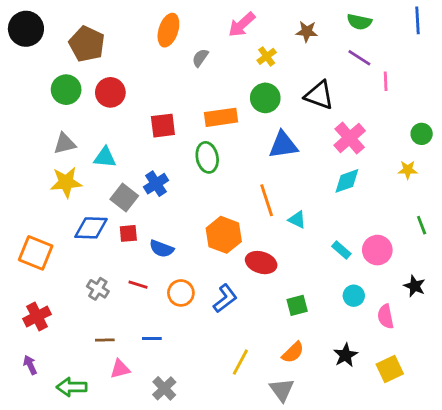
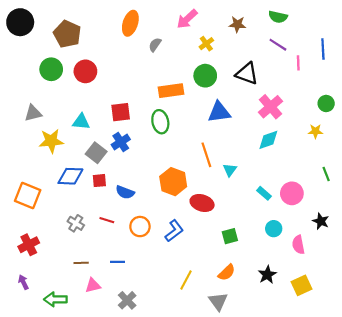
blue line: (417, 20) -> (323, 49), moved
red square: (163, 126) -> (121, 112), moved
gray triangle: (65, 144) -> (33, 113), moved
cyan triangle: (297, 220) -> (230, 170), turned 40

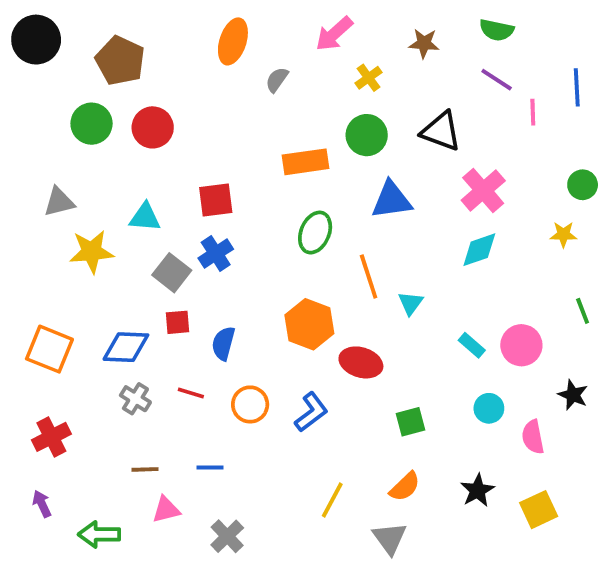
green ellipse: (160, 122) -> (315, 233), moved, turned 35
blue diamond: (70, 176) -> (126, 347), moved
blue semicircle: (125, 192) -> (223, 343), turned 84

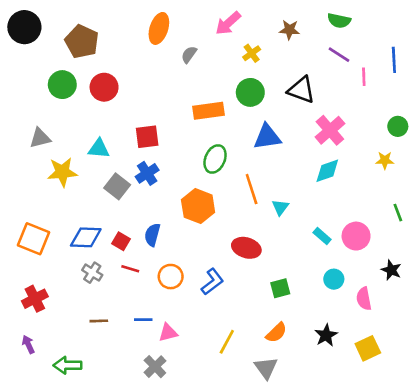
red square: (177, 322) -> (121, 241), moved, turned 36
orange hexagon: (309, 324) -> (198, 206), moved
pink triangle: (166, 510) -> (168, 333), moved

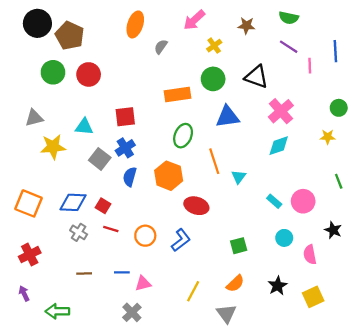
black circle: (24, 27) -> (37, 23), moved
blue semicircle: (152, 235) -> (130, 177), moved
red ellipse: (246, 248) -> (196, 206), moved

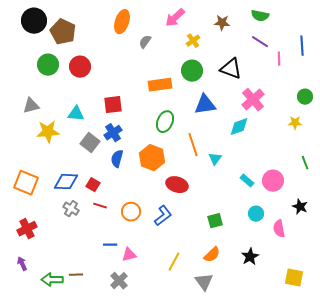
cyan diamond: (279, 146) -> (239, 127), moved
brown line: (84, 273) -> (76, 275), moved
yellow square: (313, 297) -> (294, 278), moved, turned 36

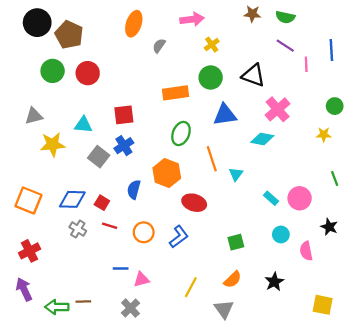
pink arrow: (175, 18) -> (192, 19), turned -145
brown star: (222, 23) -> (252, 14), moved
cyan diamond: (239, 127) -> (262, 139), turned 30
blue semicircle: (117, 159) -> (134, 189), moved
purple arrow: (22, 264) -> (24, 289), size x1.5

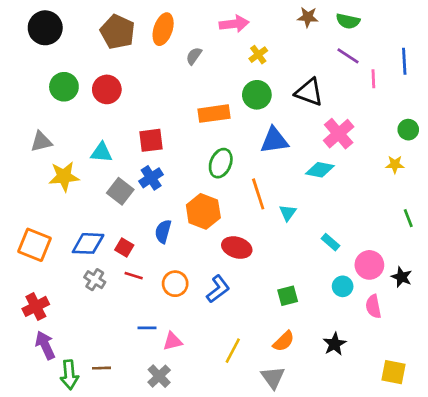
brown pentagon: (69, 35) -> (118, 32), moved
pink circle: (300, 198) -> (369, 265), moved
purple arrow: (24, 289) -> (45, 345), moved
green arrow: (57, 307) -> (69, 375), turned -95

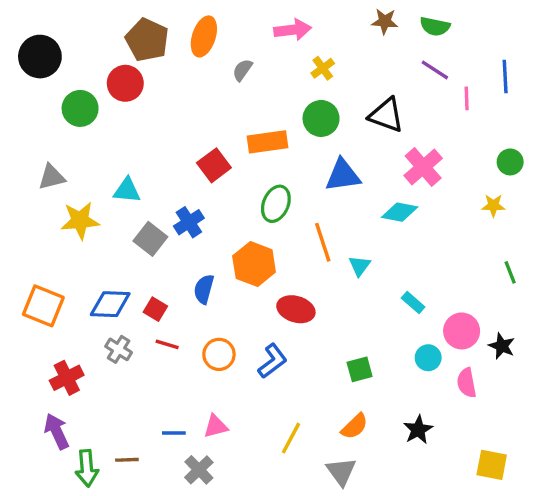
black circle: (45, 28) -> (40, 57), moved
red circle: (107, 89) -> (125, 83), moved
red square: (151, 140) -> (214, 165), moved, turned -30
red cross: (36, 306) -> (67, 378), moved
blue line: (147, 328) -> (174, 433), moved

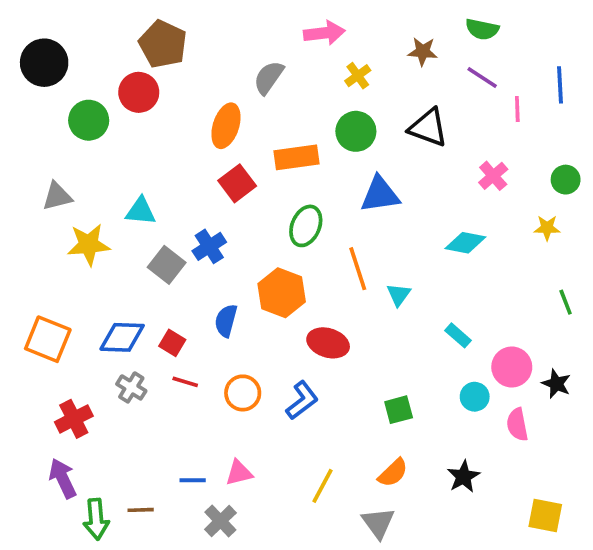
brown star: (385, 21) -> (423, 52), moved
orange ellipse: (204, 36) -> (226, 126), moved
gray semicircle: (242, 70) -> (269, 78), size x1.4
pink cross: (423, 167) -> (493, 176), moved, size x0.7
cyan diamond: (400, 212) -> (465, 243), moved

